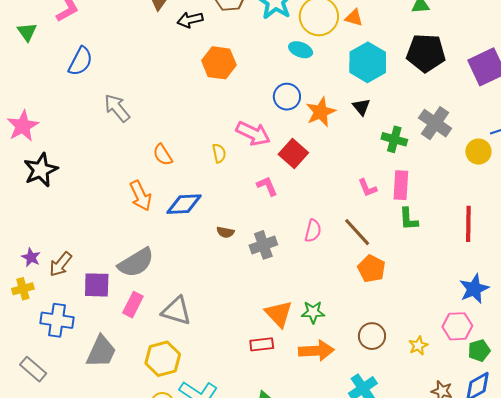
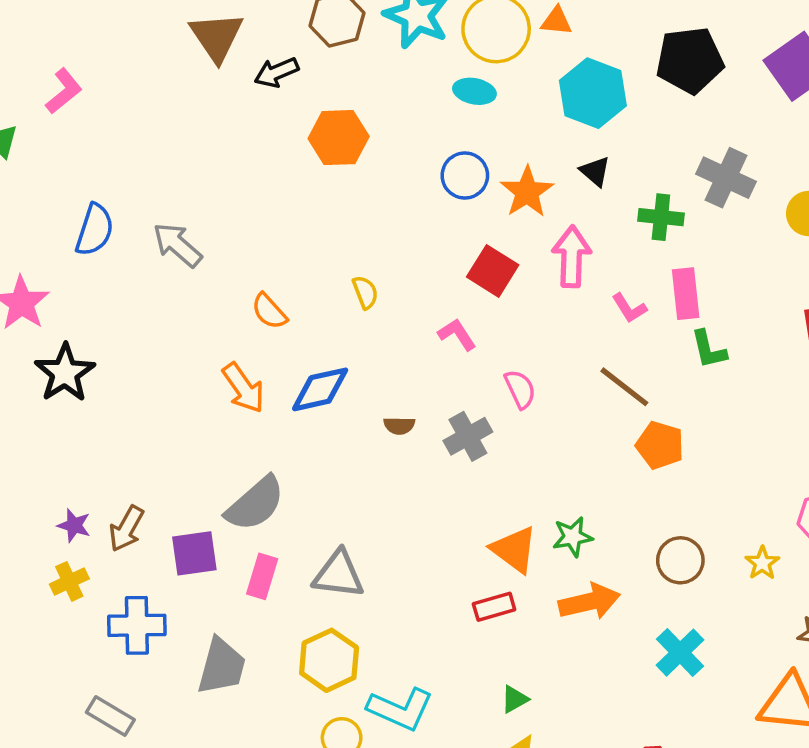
blue semicircle: (80, 61) -> (95, 230), moved
pink arrow: (253, 133) -> (572, 257), moved, turned -104
pink semicircle: (313, 231) -> (520, 389), moved, turned -30

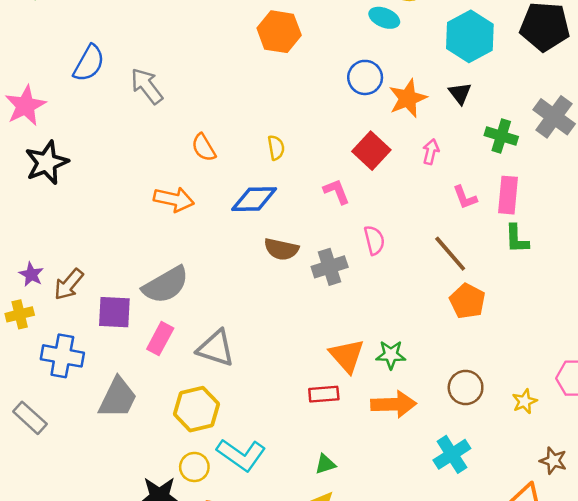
pink arrow: (572, 257) -> (431, 152), size x0.6
orange arrow: (243, 388) -> (174, 199), turned -54
blue diamond: (320, 389) -> (254, 199), moved
brown semicircle: (399, 426) -> (281, 249), size x1.5

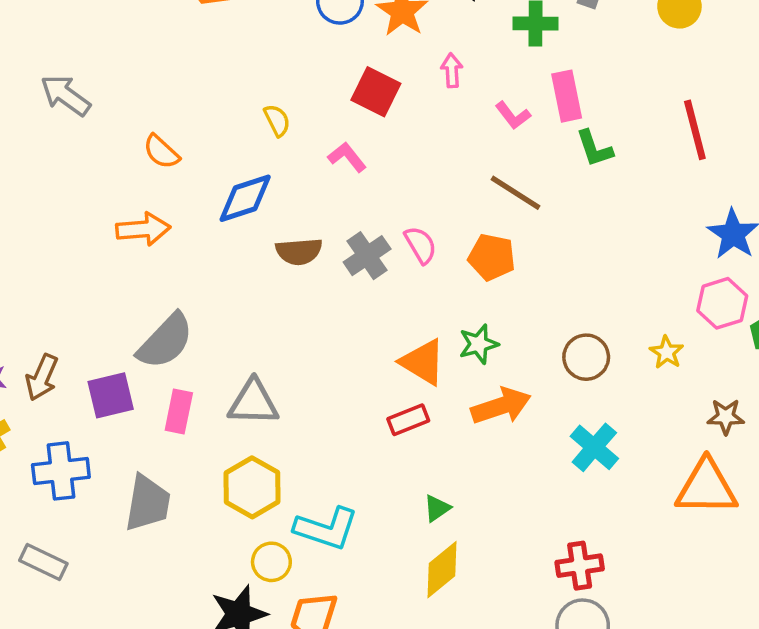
yellow semicircle: (276, 148) -> (277, 120), moved
pink semicircle: (374, 240) -> (421, 245), moved
orange pentagon: (467, 301) -> (492, 257), moved

